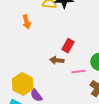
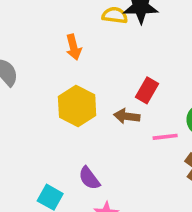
yellow hexagon: (23, 84) -> (77, 106), moved

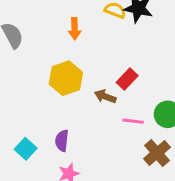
purple semicircle: (89, 178) -> (62, 141), turned 30

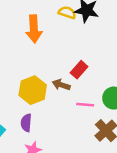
orange arrow: (75, 29) -> (34, 29), size x1.5
yellow hexagon: (66, 78) -> (33, 90), moved

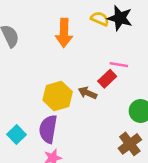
pink line: (85, 105) -> (119, 65), moved
purple semicircle: (26, 123) -> (48, 129), size x1.5

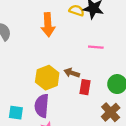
red rectangle: (107, 79) -> (85, 87), moved, turned -32
cyan square: (16, 135) -> (16, 113), turned -32

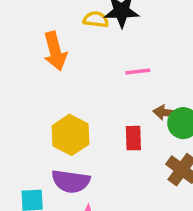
brown arrow: (72, 73) -> (166, 113), moved
purple semicircle: (42, 106) -> (71, 181), turned -75

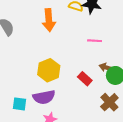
red rectangle: (133, 138) -> (85, 79), turned -56
purple semicircle: (71, 181) -> (44, 97), turned -30

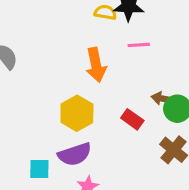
orange arrow: (49, 20) -> (96, 65), moved
pink line: (95, 41) -> (139, 45), moved

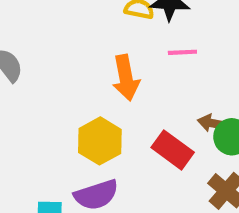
red rectangle: (132, 119) -> (173, 150), size x1.4

